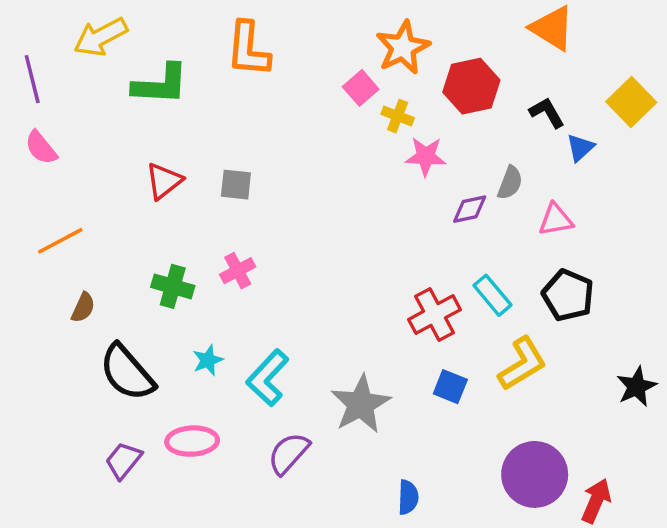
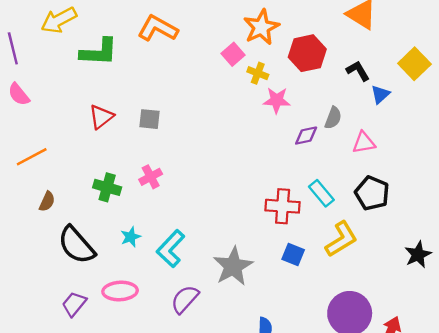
orange L-shape: (248, 49) -> (158, 28), turned 114
red cross: (434, 315) -> (283, 206), turned 32

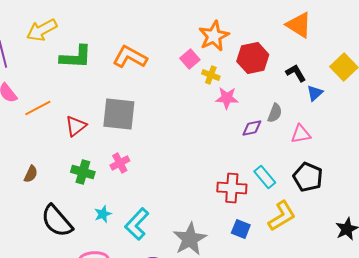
orange L-shape: (158, 28) -> (130, 57), moved
red triangle: (101, 117) -> (76, 126), moved
gray square: (149, 119) -> (119, 114), size x1.8
orange line: (32, 157) -> (38, 108), moved
brown semicircle: (47, 202) -> (31, 174), moved

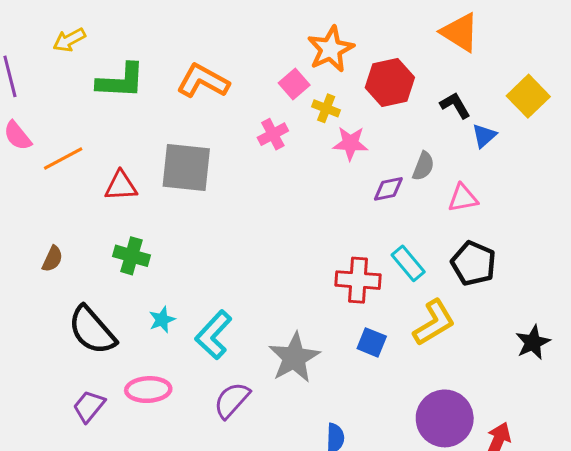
yellow arrow: (42, 30) -> (69, 40), size x0.7
red triangle: (76, 126) -> (121, 186), turned 35
pink cross: (120, 163) -> (273, 134), moved

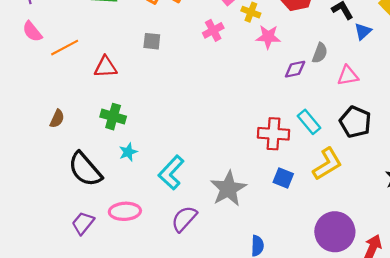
gray square: (186, 168) -> (152, 41), moved, size x0.5
cyan star: (162, 320) -> (128, 152), moved

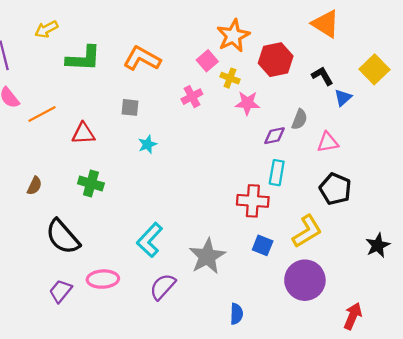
cyan rectangle: (309, 122) -> (277, 173), moved, turned 50
cyan star: (128, 152) -> (147, 144), moved
purple circle: (335, 232) -> (305, 280), moved

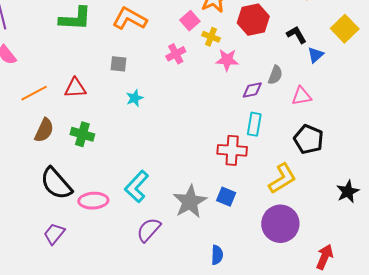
orange line: (42, 114) -> (34, 93), moved
brown semicircle: (34, 186) -> (44, 130), moved, size x1.4
blue square: (263, 245) -> (226, 197), moved
pink ellipse: (103, 279) -> (93, 201), moved

